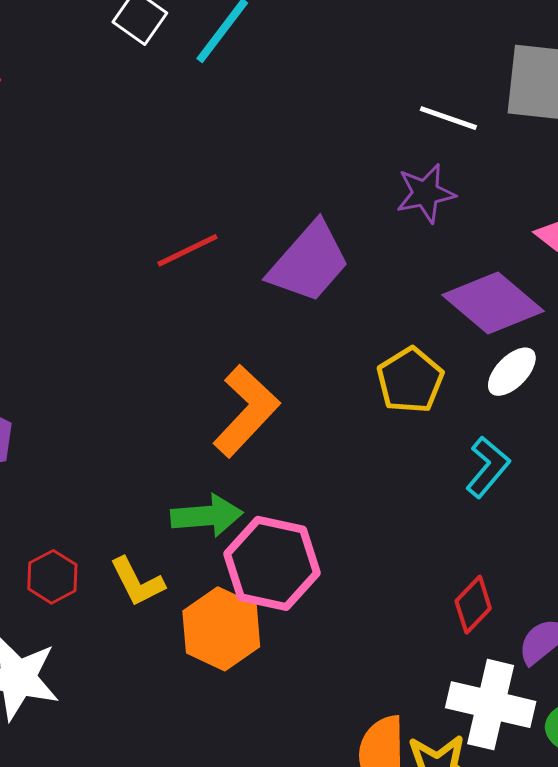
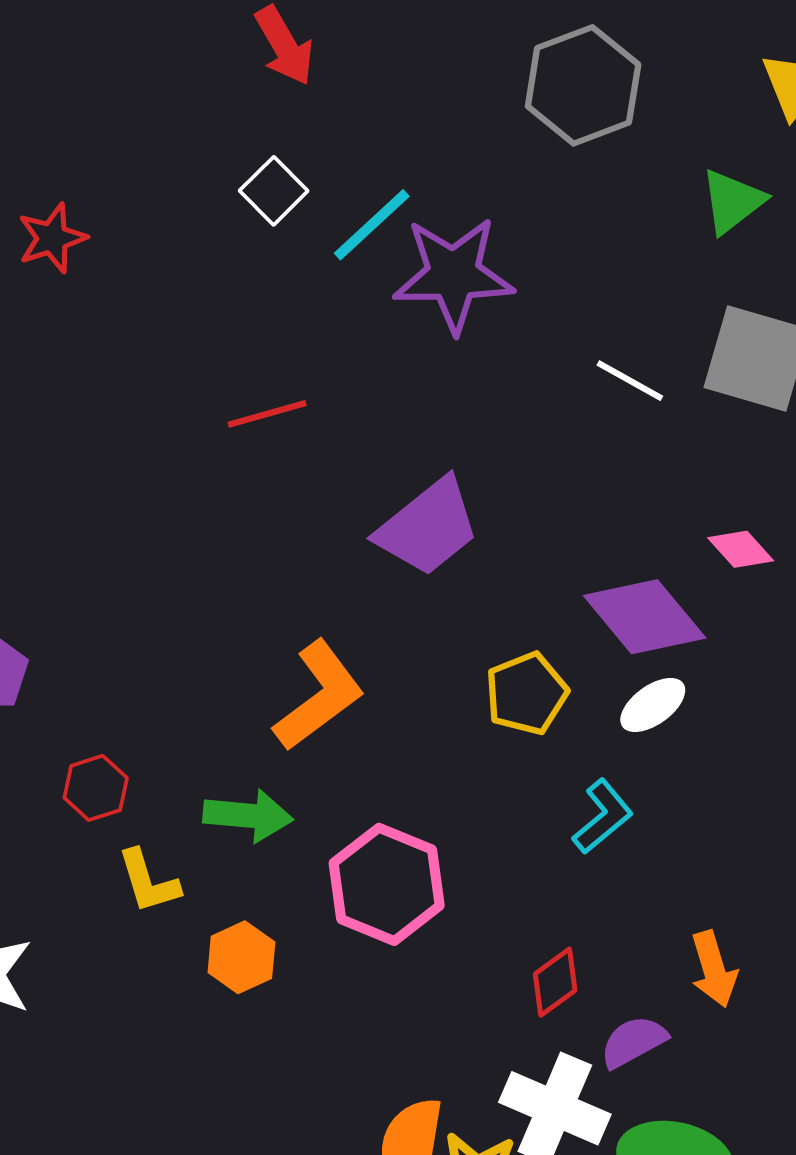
purple star: (426, 193) -> (453, 275), moved, size x1.6
red line: (188, 250) -> (267, 414), moved
pink hexagon: (272, 563) -> (387, 884), moved
red hexagon: (52, 577) -> (96, 788), moved
orange hexagon: (221, 629) -> (241, 957), size x0.7

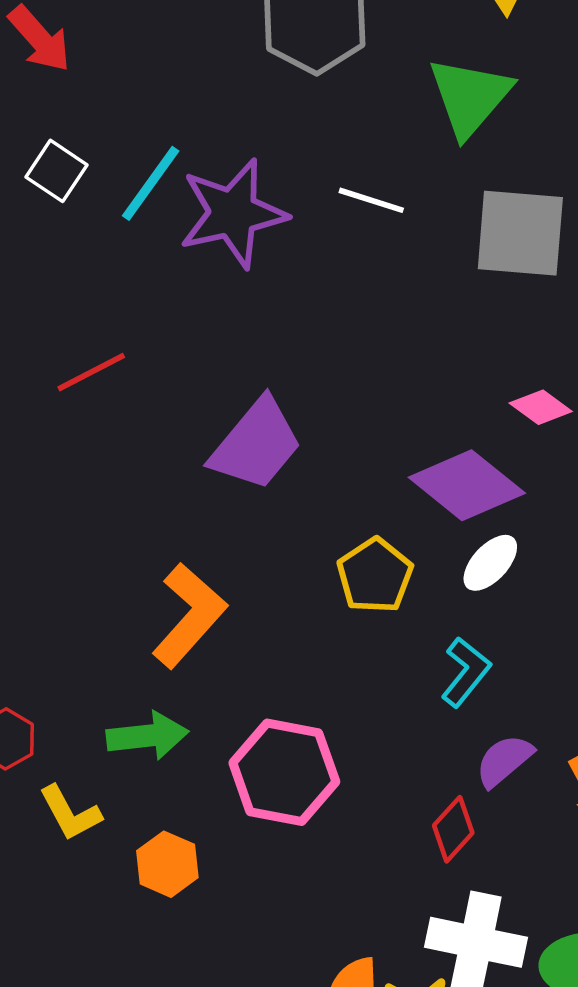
green triangle: (732, 201) -> (470, 97), size x1.4
white line: (630, 381) -> (371, 200), moved
purple semicircle: (633, 1042) -> (504, 761), moved

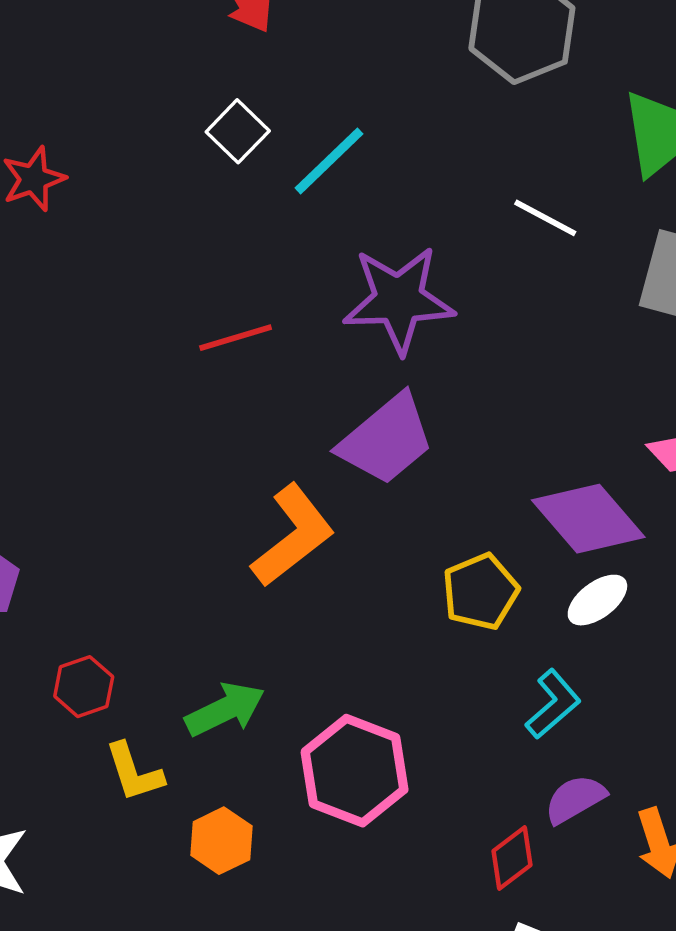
purple star: (233, 213) -> (399, 300), moved
orange L-shape: (189, 616) -> (293, 536), moved
green arrow: (147, 736) -> (225, 709), turned -30

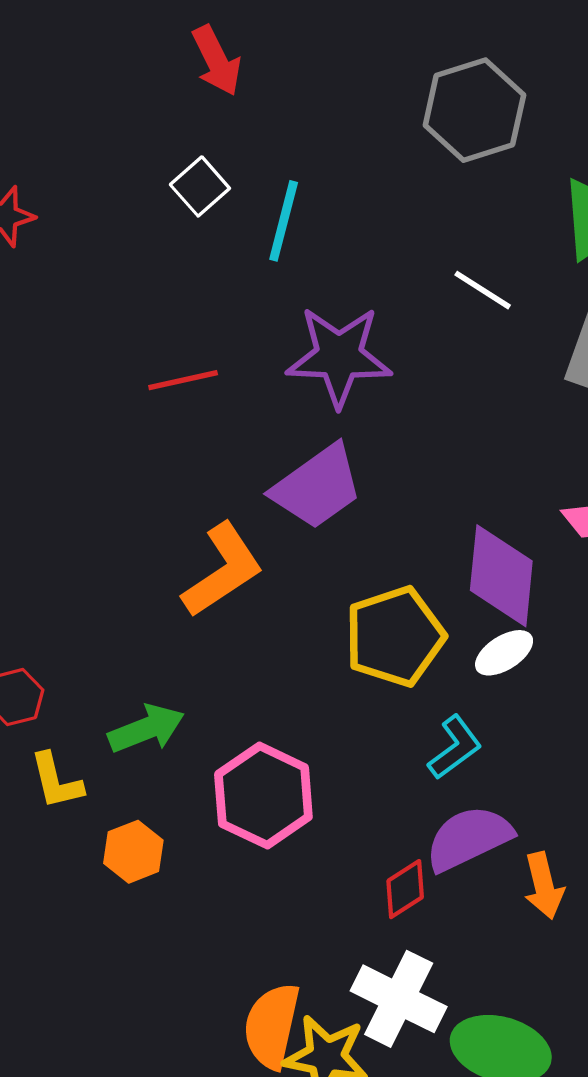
cyan line: (329, 161) -> (284, 221), turned -36
purple diamond: (588, 519) -> (501, 576), turned 42
yellow pentagon: (480, 592) -> (395, 636), size x1.4
purple semicircle: (575, 799) -> (469, 838), size x1.5

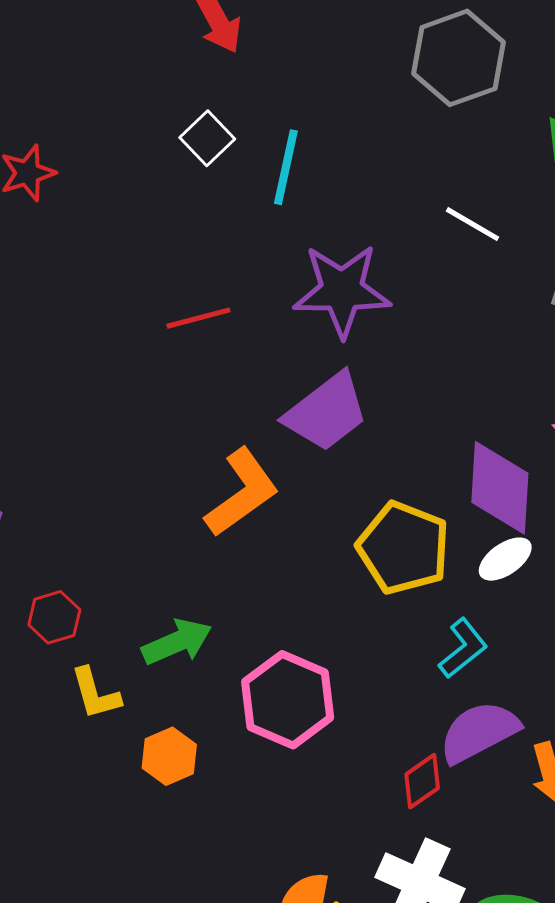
yellow pentagon: (395, 636) -> (403, 548), turned -30

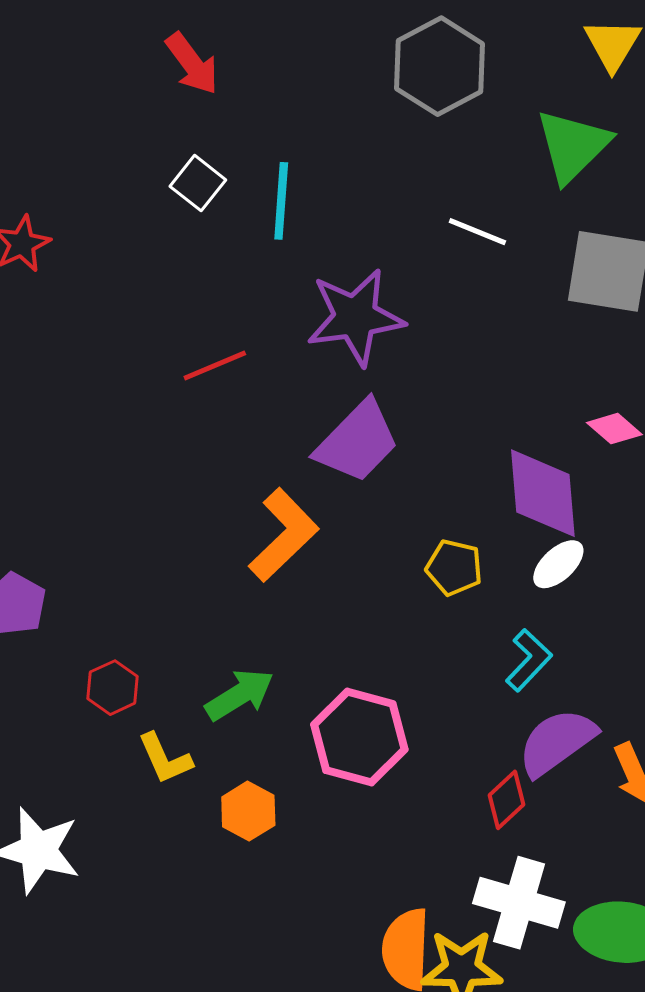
yellow pentagon: (403, 548) -> (454, 567), size x0.6

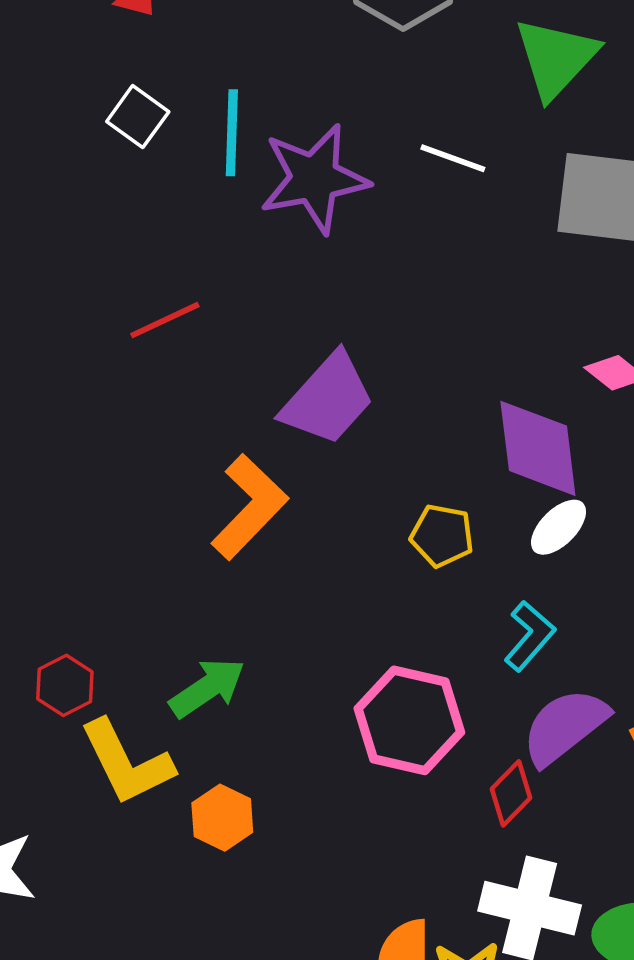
purple star: (355, 317) -> (314, 179), moved
pink hexagon: (359, 737) -> (409, 720), moved
yellow L-shape: (165, 758) -> (127, 762), size x1.5

